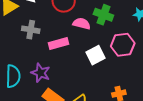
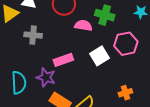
pink rectangle: (58, 43) -> (63, 60), moved

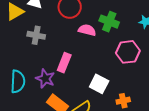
white square: (100, 56) -> (99, 84), moved, turned -36
pink rectangle: (63, 60) -> (64, 63), turned -54

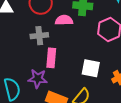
gray cross: (36, 35) -> (39, 36), moved

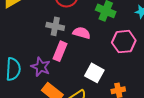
pink semicircle: (64, 20) -> (82, 33), moved

